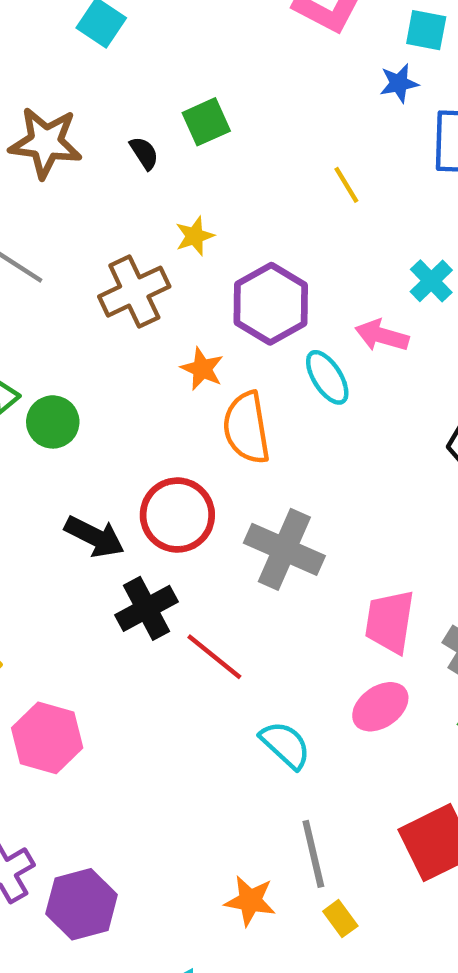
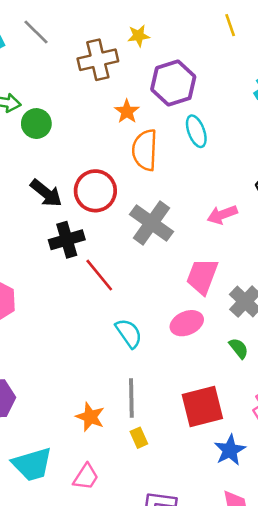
pink arrow: (382, 336) -> (222, 215), moved, turned -48

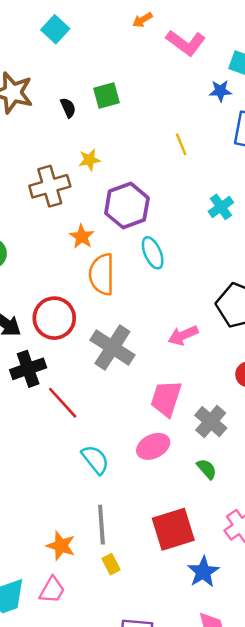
pink trapezoid: (86, 477) -> (52, 590), moved

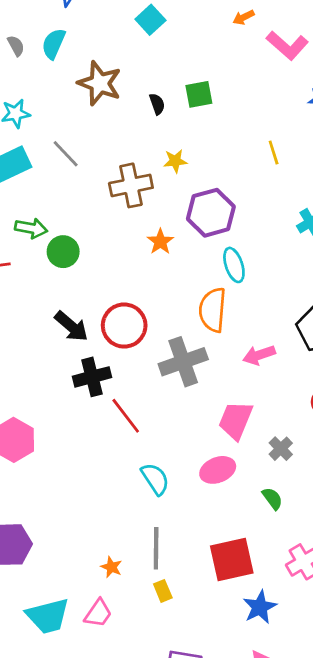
orange semicircle: (102, 274) -> (213, 310), moved
gray cross: (112, 347) -> (183, 362), turned 33
gray cross: (211, 422) -> (281, 449), size x0.7
orange star: (61, 546) -> (111, 567), size x0.7

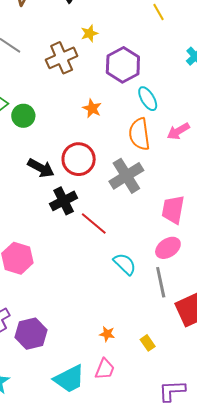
orange star: (160, 242) -> (92, 108), moved
pink arrow: (259, 355) -> (178, 131), moved
gray line: (156, 548) -> (161, 282), moved

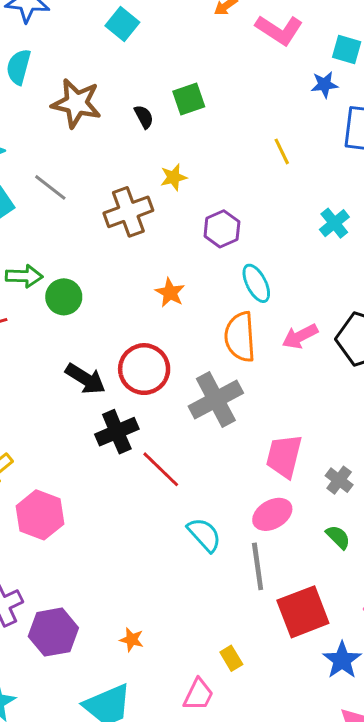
purple hexagon: (123, 65) -> (222, 229), size x0.7
orange star: (107, 334) -> (132, 640), moved
pink trapezoid: (105, 369) -> (198, 695), moved

